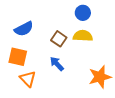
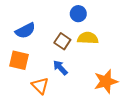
blue circle: (83, 13) -> (78, 14), moved
orange triangle: (28, 79) -> (40, 86), moved

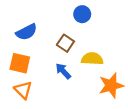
yellow semicircle: (88, 38) -> (92, 59), moved
orange triangle: (40, 86) -> (23, 90), moved

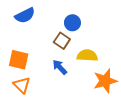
blue circle: (82, 14) -> (72, 23), moved
blue semicircle: (26, 32) -> (25, 15), moved

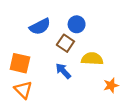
blue semicircle: (25, 15) -> (40, 27), moved
orange star: (105, 81) -> (111, 85), size x0.6

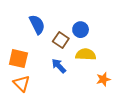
blue circle: (77, 24) -> (81, 30), moved
blue semicircle: (40, 27) -> (37, 24), turned -90

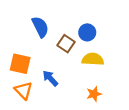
blue arrow: (59, 66) -> (50, 78), moved
orange star: (103, 79) -> (94, 94), moved

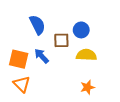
brown square: (66, 44) -> (61, 40), turned -35
blue arrow: (50, 78) -> (42, 56), moved

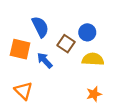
brown square: (61, 40) -> (66, 44), turned 35
orange square: (19, 59) -> (20, 49), moved

